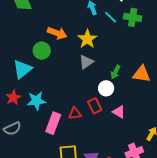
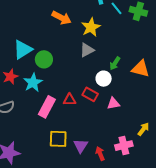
green circle: (42, 51) -> (44, 59), moved
cyan star: (36, 101) -> (33, 83), turned -30
red rectangle: (95, 106) -> (90, 94), turned -42
pink triangle: (119, 112) -> (113, 103), turned -48

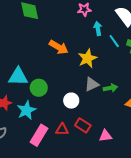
cyan triangle: (23, 50) -> (18, 77), turned 30
gray triangle: (87, 50) -> (92, 84), moved
green arrow: (115, 63) -> (110, 88), moved, turned -136
white circle: (104, 79) -> (71, 101), moved

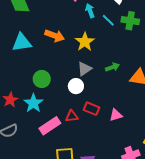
cyan triangle: (18, 77) -> (22, 42), moved
gray triangle: (92, 84) -> (84, 69), moved
pink rectangle: (39, 135) -> (50, 126), turned 35

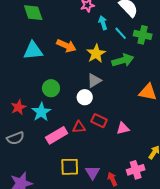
green arrow: (112, 67) -> (123, 60), moved, size x1.5

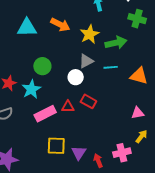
cyan line: (121, 33) -> (111, 67), moved, turned -56
pink triangle: (123, 128) -> (138, 113), moved

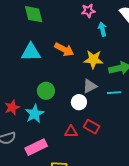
yellow star: (90, 34) -> (93, 59), turned 30
pink rectangle: (45, 114) -> (36, 147), moved

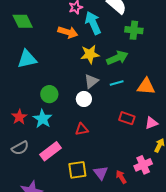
cyan arrow: (102, 29) -> (93, 23), size x1.6
orange arrow: (64, 49) -> (68, 32), moved
red rectangle: (92, 127) -> (127, 118), moved

